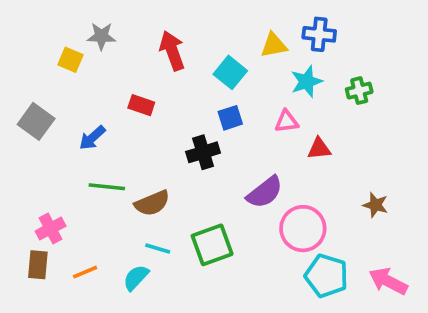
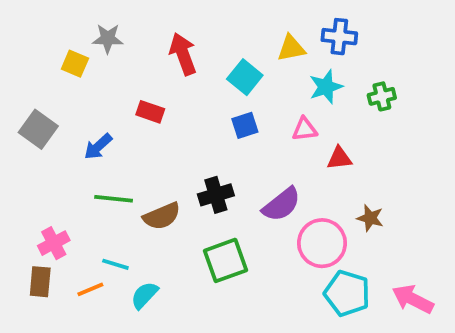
black cross: (203, 152) -> (216, 195), moved
brown star: (375, 205) -> (370, 218), moved
cyan line: (158, 249) -> (115, 264), moved

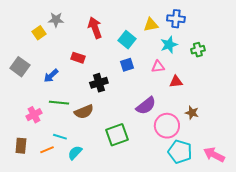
yellow square: (75, 64) -> (39, 33), turned 32
black cross: (216, 195) -> (99, 83), moved
pink cross: (54, 243) -> (34, 115), moved

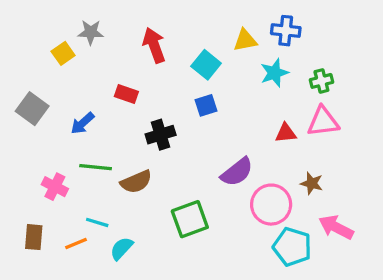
pink triangle: (158, 67) -> (323, 122), moved, size x1.5
pink cross: (34, 115) -> (55, 187), turned -35
pink arrow: (214, 155) -> (336, 227), moved

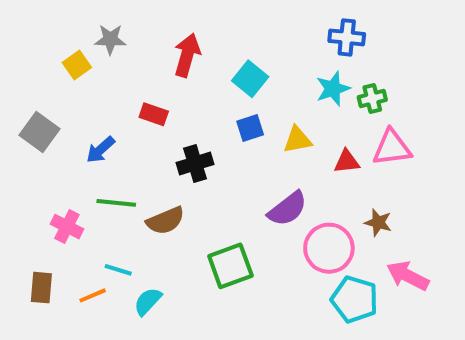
yellow triangle: (245, 40) -> (297, 140), moved
red arrow: (154, 45) -> (187, 55), turned 36
green cross: (321, 81) -> (372, 98), moved

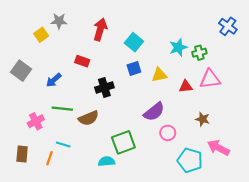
blue cross: (347, 37) -> (228, 26), moved, turned 30
pink cross: (67, 227) -> (36, 121), turned 35
pink circle: (329, 248) -> (168, 133), moved, size x0.6
orange line: (93, 295) -> (50, 158), turned -48
cyan semicircle: (148, 301) -> (107, 161), moved, turned 42

